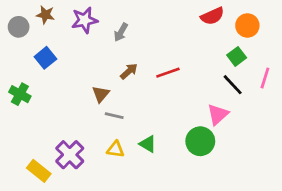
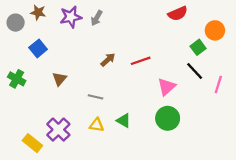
orange circle: (247, 25) -> (215, 30), moved
gray arrow: (121, 32) -> (97, 18), moved
pink line: (265, 78) -> (218, 84), moved
brown triangle: (101, 94) -> (59, 79), moved
pink triangle: (218, 114) -> (166, 87), moved

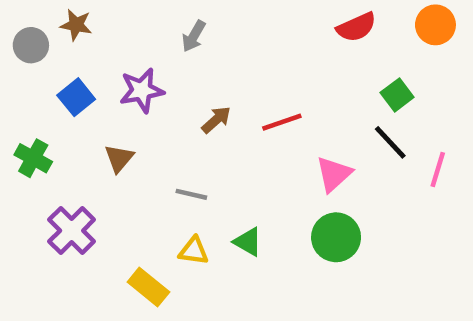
purple star: (71, 17) -> (142, 90), moved
orange circle: (215, 30) -> (435, 25), moved
purple cross: (58, 130) -> (72, 231), moved
yellow rectangle: (32, 143) -> (148, 287), moved

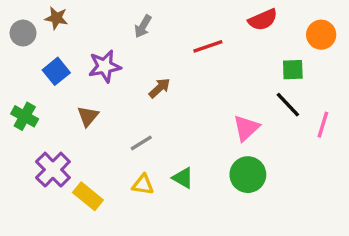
orange circle: (435, 25) -> (321, 35), moved
green square: (397, 95) -> (293, 70), turned 35
red line: (282, 122) -> (208, 46), moved
gray line: (191, 194) -> (141, 143), turned -45
yellow rectangle: (148, 287) -> (88, 196), moved

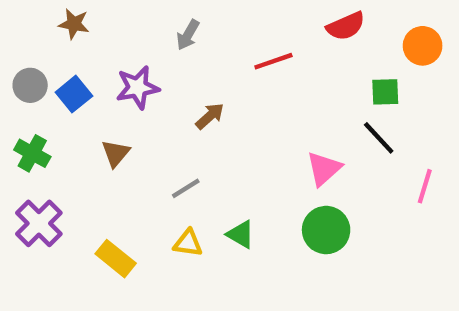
gray circle: (23, 33) -> (30, 85), moved
pink line: (323, 125) -> (425, 186), moved
purple cross: (53, 170) -> (39, 223), moved

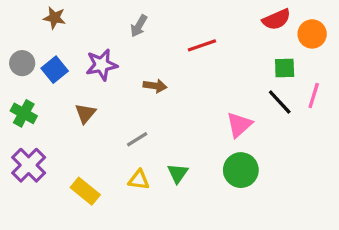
red semicircle: (346, 26) -> (276, 19), moved
brown arrow: (210, 116) -> (155, 86), turned 50
pink line: (425, 186) -> (314, 96), moved
green triangle: (241, 234) -> (178, 173), turned 35

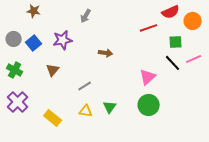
red line: (202, 45) -> (149, 28), moved
brown arrow: (155, 86) -> (106, 53), moved
pink line: (314, 96) -> (194, 59), turned 49

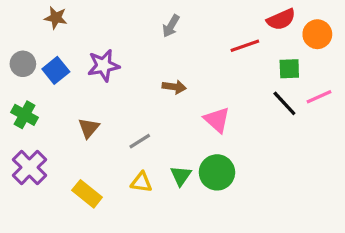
gray arrow: (86, 16) -> (171, 26), moved
brown triangle: (53, 70) -> (89, 128), moved
pink triangle: (148, 77) -> (217, 120), moved, turned -36
green circle: (149, 105) -> (217, 172), moved

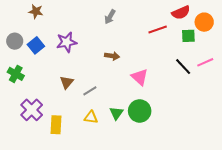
green square: (289, 69) -> (188, 36), moved
brown triangle: (89, 128) -> (67, 82), moved
purple cross: (29, 167) -> (32, 110), moved
yellow rectangle: (87, 194) -> (56, 125), turned 54

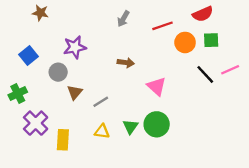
orange circle: (204, 22) -> (185, 42), moved
red line: (158, 29) -> (163, 26), moved
gray circle: (15, 41) -> (58, 72), moved
blue square: (36, 45) -> (28, 56), moved
green cross: (16, 74) -> (18, 93), moved, turned 35

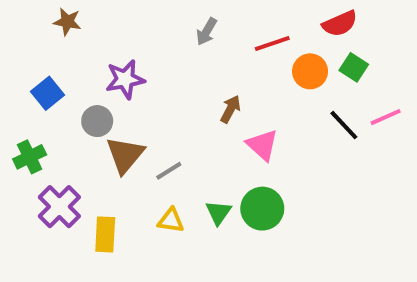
green square: (211, 40) -> (354, 67), turned 35
brown arrow: (126, 63) -> (230, 109), moved, turned -70
brown triangle: (75, 92) -> (125, 155), size x1.5

